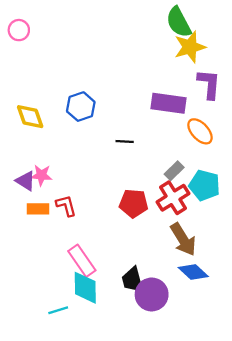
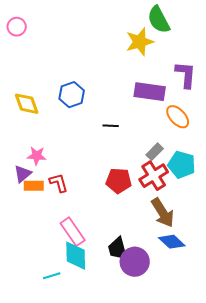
yellow star: (190, 47) -> (140, 42), moved
purple triangle: (26, 181) -> (23, 174), moved, turned 48

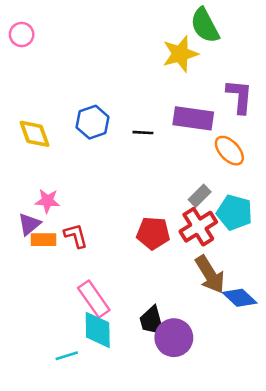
black line: (111, 126) -> (143, 133), moved
blue diamond: (172, 242) -> (240, 298), moved

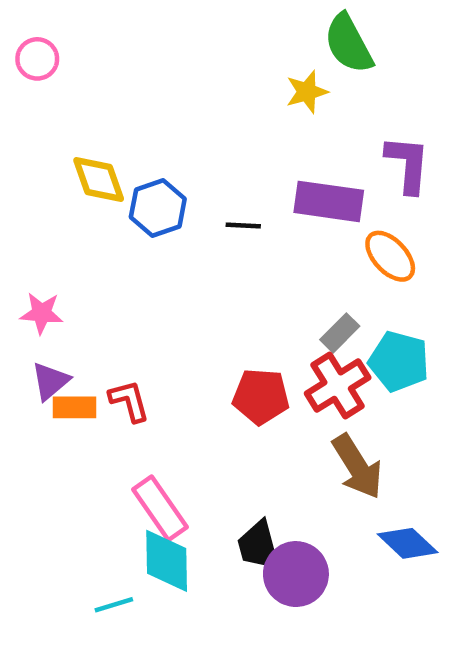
yellow star: (180, 54) -> (307, 92), size x0.7
yellow diamond: (35, 134) -> (99, 179), moved
pink star: (47, 201) -> (42, 313), moved
blue diamond: (240, 298) -> (408, 543), moved

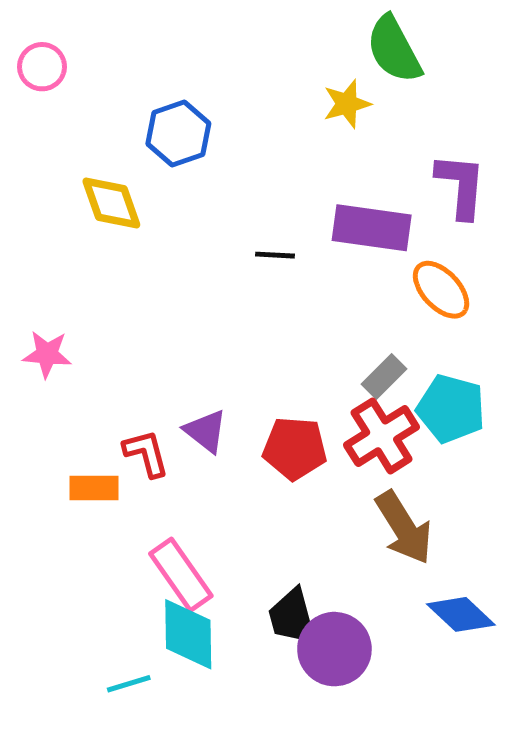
blue hexagon: (158, 208) -> (178, 134), moved
purple triangle: (50, 381) -> (206, 431), moved, turned -42
orange rectangle: (75, 407) -> (94, 488), moved

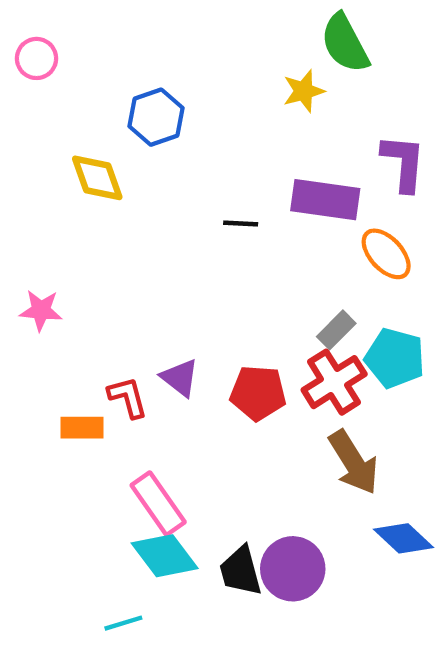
black trapezoid: (292, 617) -> (241, 571), moved
cyan diamond: (188, 634) -> (165, 556), turned -36
cyan line: (129, 684) -> (123, 623), moved

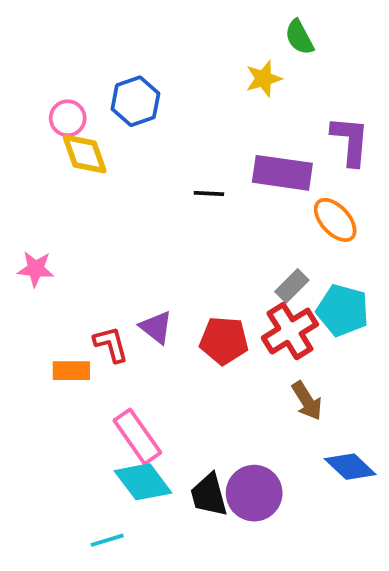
green semicircle: (345, 43) -> (299, 37), size x0.7
pink circle: (37, 58) -> (68, 118), moved
brown arrow: (354, 462) -> (307, 401), size x0.7

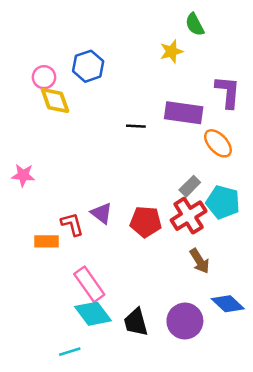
purple circle: (254, 493) -> (185, 321), moved

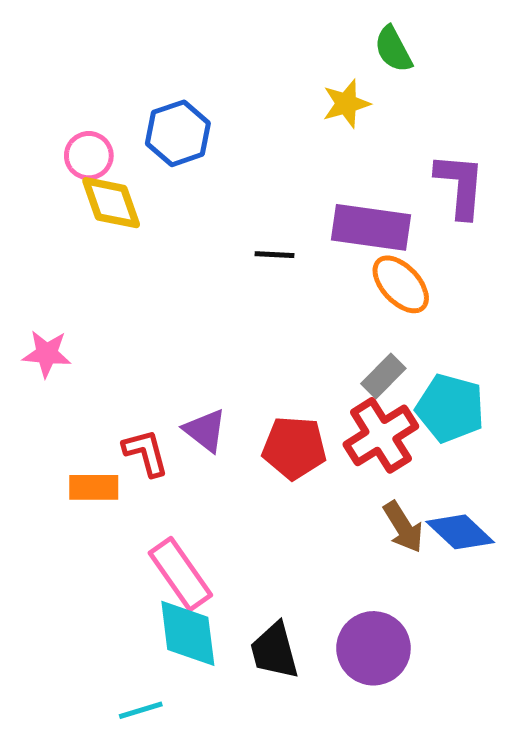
orange ellipse: (218, 143) -> (401, 284), moved
blue diamond: (228, 304) -> (460, 532), moved
cyan diamond: (93, 314) -> (188, 633), turned 30

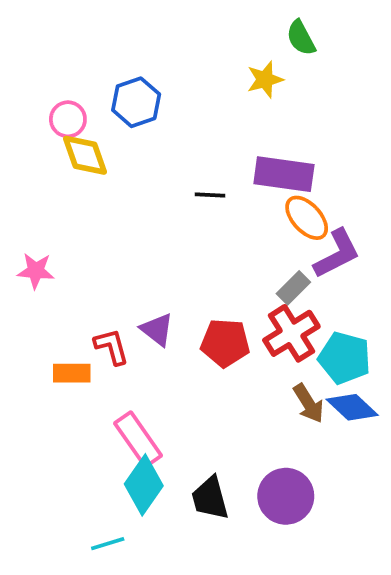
purple L-shape: (460, 185) -> (337, 254), moved, turned 58
cyan pentagon: (450, 408) -> (345, 358), moved
cyan diamond: (188, 633) -> (144, 485), turned 42

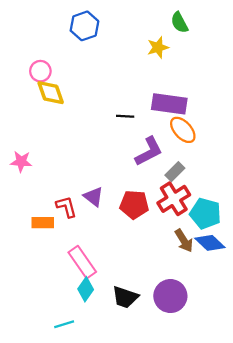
blue hexagon: (136, 102) -> (84, 26), moved
purple L-shape: (337, 254) -> (149, 151), moved
cyan diamond: (144, 485) -> (86, 289), size x0.7
black trapezoid: (210, 498) -> (125, 297), turned -56

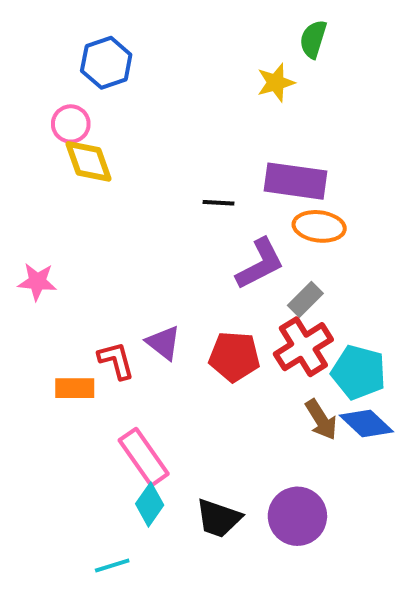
green semicircle: (179, 23) -> (313, 39), turned 45
blue hexagon: (84, 26) -> (106, 63), moved
orange ellipse: (183, 130) -> (319, 226), turned -40

